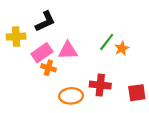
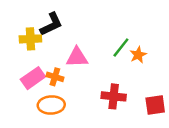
yellow cross: (16, 37) -> (30, 39), moved
pink rectangle: (42, 53) -> (33, 78), moved
orange ellipse: (71, 96) -> (51, 105), moved

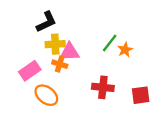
yellow cross: (30, 39) -> (55, 44), moved
orange cross: (55, 77) -> (60, 64), moved
orange ellipse: (51, 105) -> (46, 95), turned 40

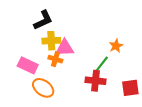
green line: (110, 43) -> (102, 64), moved
pink rectangle: (30, 71) -> (28, 65), turned 60

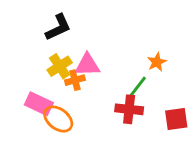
yellow cross: (51, 41) -> (60, 66), moved, turned -30
orange cross: (55, 59) -> (75, 80), turned -32
pink rectangle: (28, 65) -> (39, 104), moved

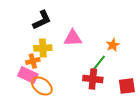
pink triangle: (87, 65) -> (73, 38), moved
yellow cross: (60, 66) -> (43, 48), turned 30
orange cross: (75, 80) -> (33, 61), moved

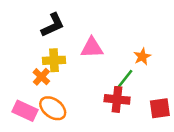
orange cross: (33, 61) -> (41, 77), turned -32
pink rectangle: (28, 75) -> (25, 111), moved

